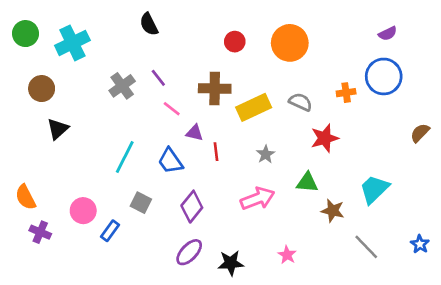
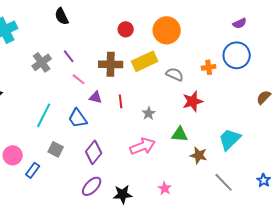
yellow rectangle: (254, 107) -> (145, 61), moved
red line: (216, 152) -> (121, 101), moved

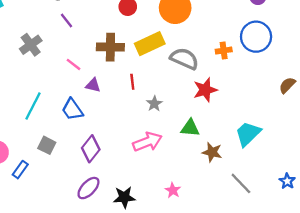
purple line: (69, 56) -> (66, 21), moved
gray semicircle: (175, 74) -> (184, 59), size x1.4
red line: (121, 101) -> (132, 82), moved

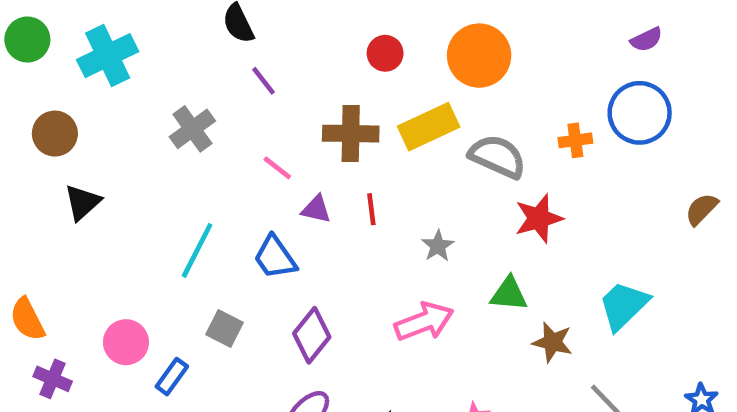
red line: (132, 82) -> (371, 209), moved

